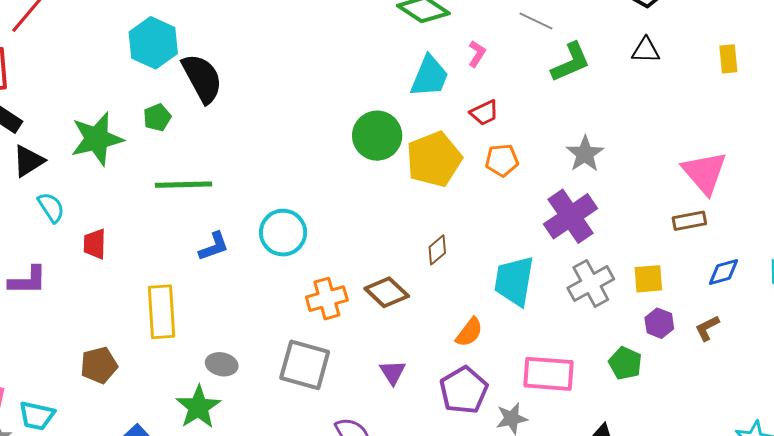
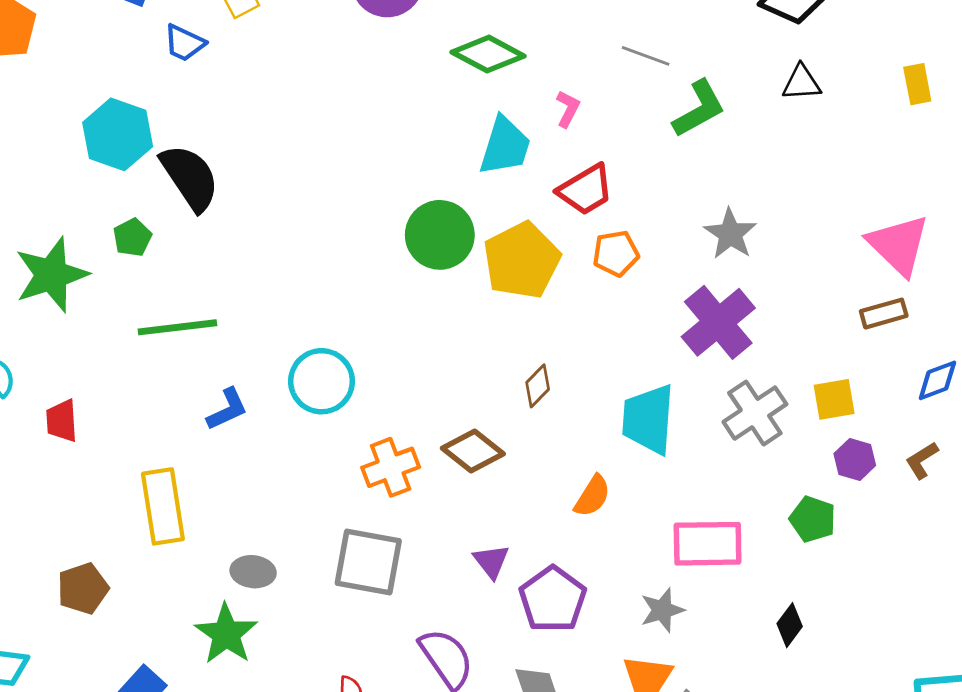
red trapezoid: (484, 113) -> (586, 190), size x1.4
purple pentagon: (464, 390) -> (553, 599), moved

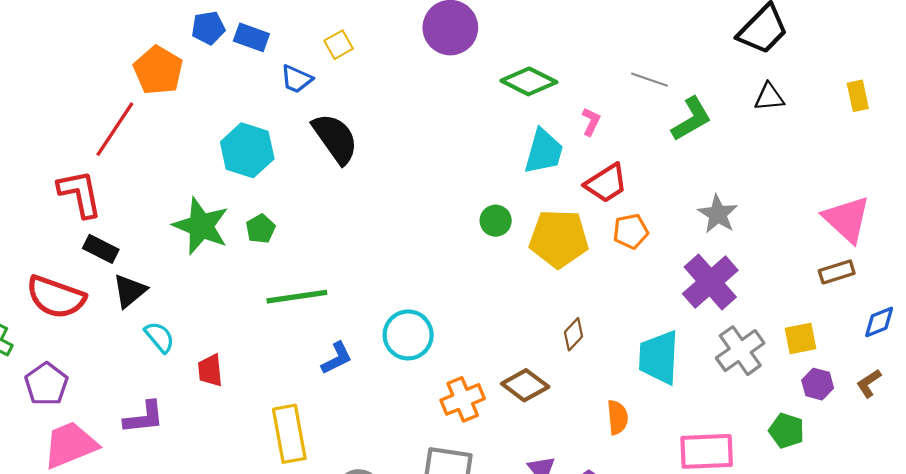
black semicircle: (190, 177) -> (335, 138), moved
green circle: (440, 235) -> (496, 221), size x0.6
yellow pentagon: (522, 260) -> (559, 239), turned 30
green star: (51, 275) -> (201, 226), moved, turned -30
orange semicircle: (592, 496) -> (618, 417), turned -36

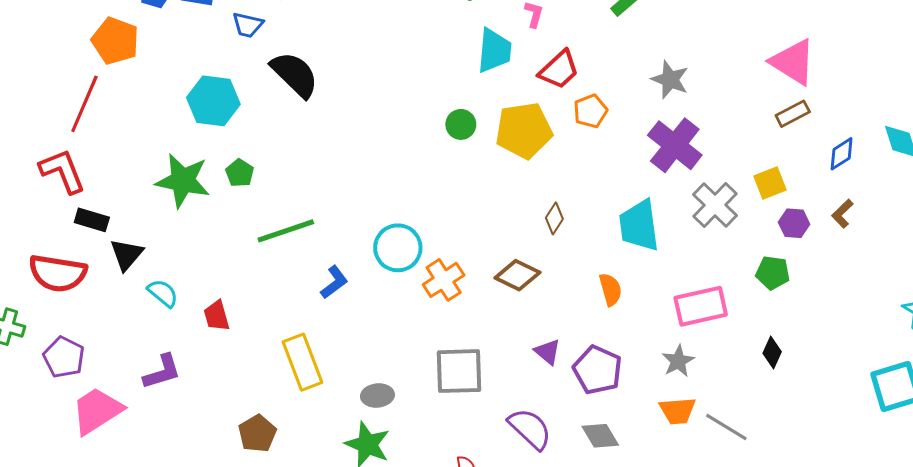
orange cross: (463, 399) -> (444, 280), moved

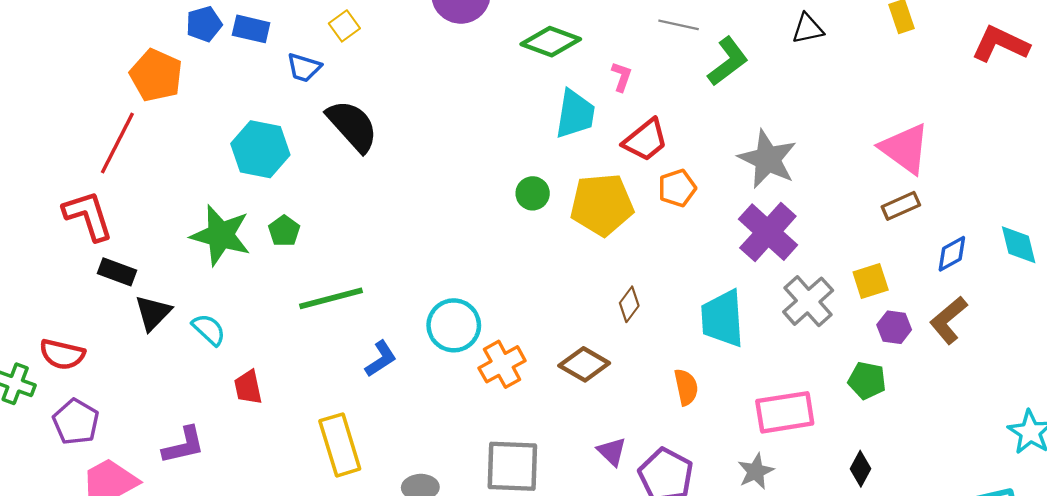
gray star: (670, 80) -> (768, 159), size x1.4
brown L-shape: (842, 214) -> (948, 320), size x1.5
red semicircle: (58, 273) -> (62, 354), moved, size x0.7
cyan semicircle: (163, 293) -> (209, 330), moved

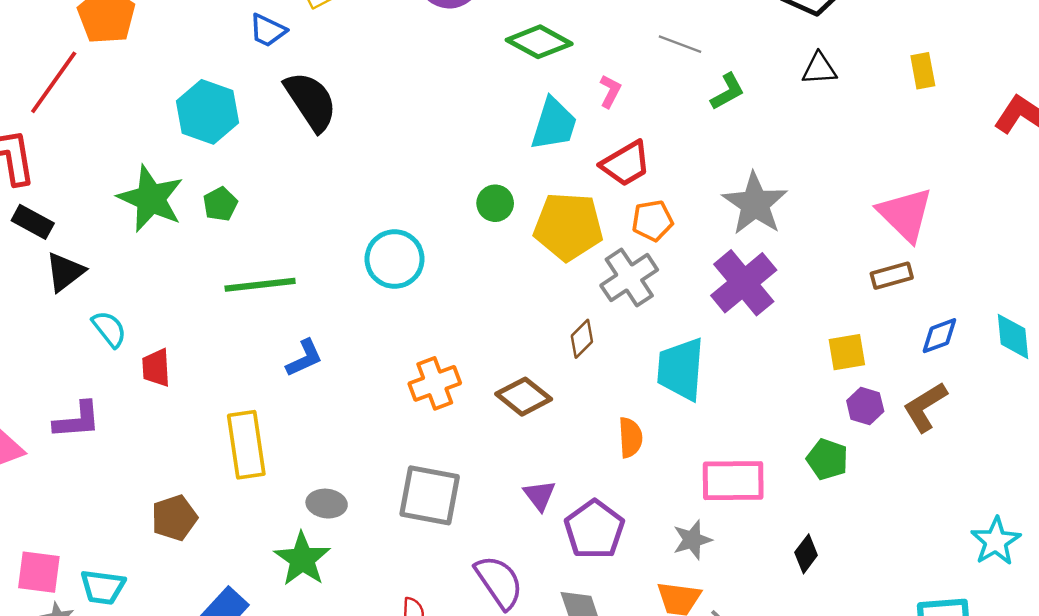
green L-shape: (728, 61) -> (728, 92), size x0.7
gray cross: (808, 301) -> (629, 278), moved
cyan circle: (454, 325) -> (395, 259), moved
cyan semicircle: (209, 330) -> (109, 329), moved

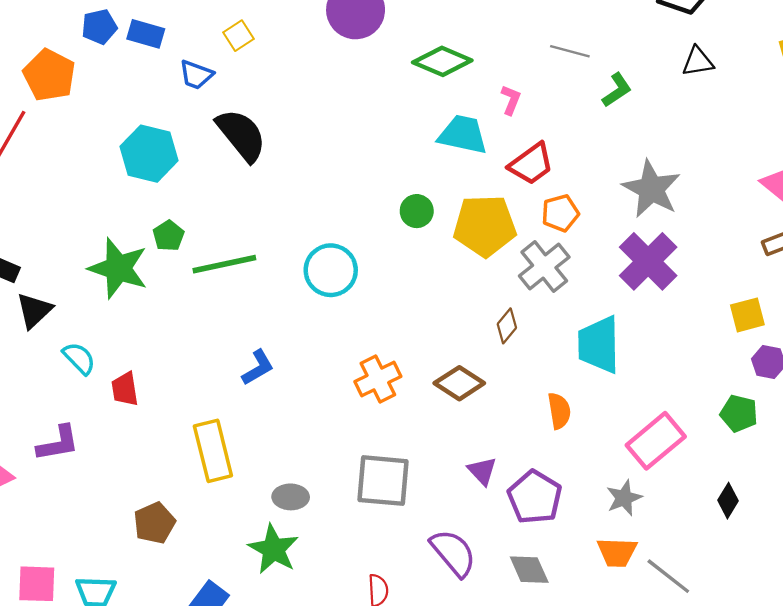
cyan trapezoid: (554, 124) -> (463, 135), turned -90
green star: (151, 199) -> (118, 268), moved
green line: (260, 285) -> (224, 264), moved
pink rectangle: (733, 481) -> (656, 441), turned -34

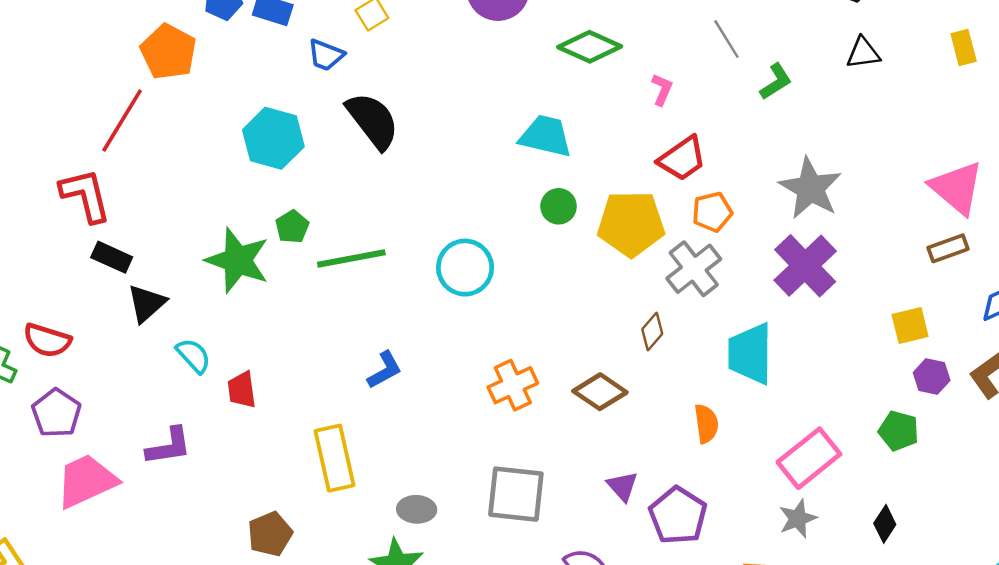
gray line: (570, 51) -> (726, 39), turned 42
cyan trapezoid: (463, 135) -> (546, 136), moved
gray star: (624, 498) -> (798, 519), moved

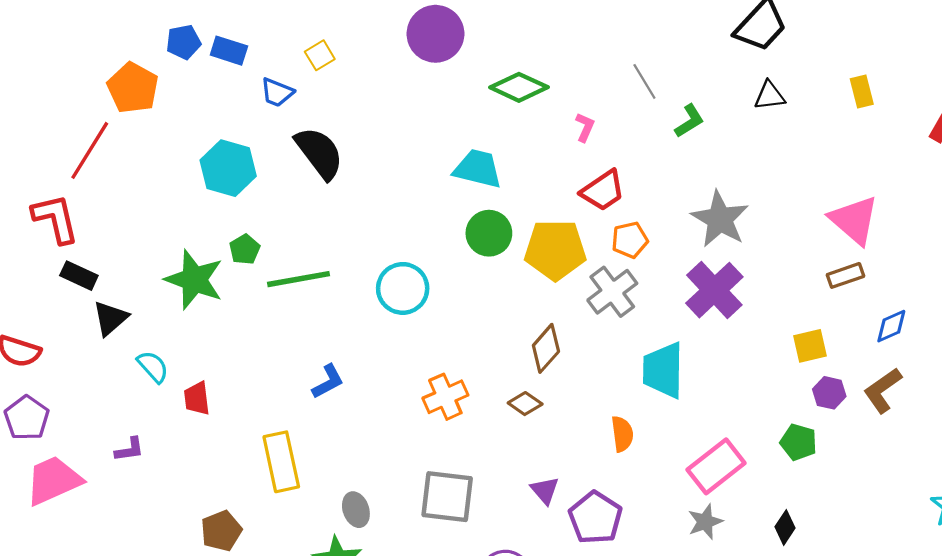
green circle: (559, 206) -> (489, 233), size x1.4
brown diamond: (652, 331) -> (546, 348), moved, size x1.4
brown diamond: (600, 392) -> (525, 404), size x0.7
purple L-shape: (169, 446) -> (129, 449), size x0.7
gray ellipse: (417, 509) -> (356, 510), turned 68

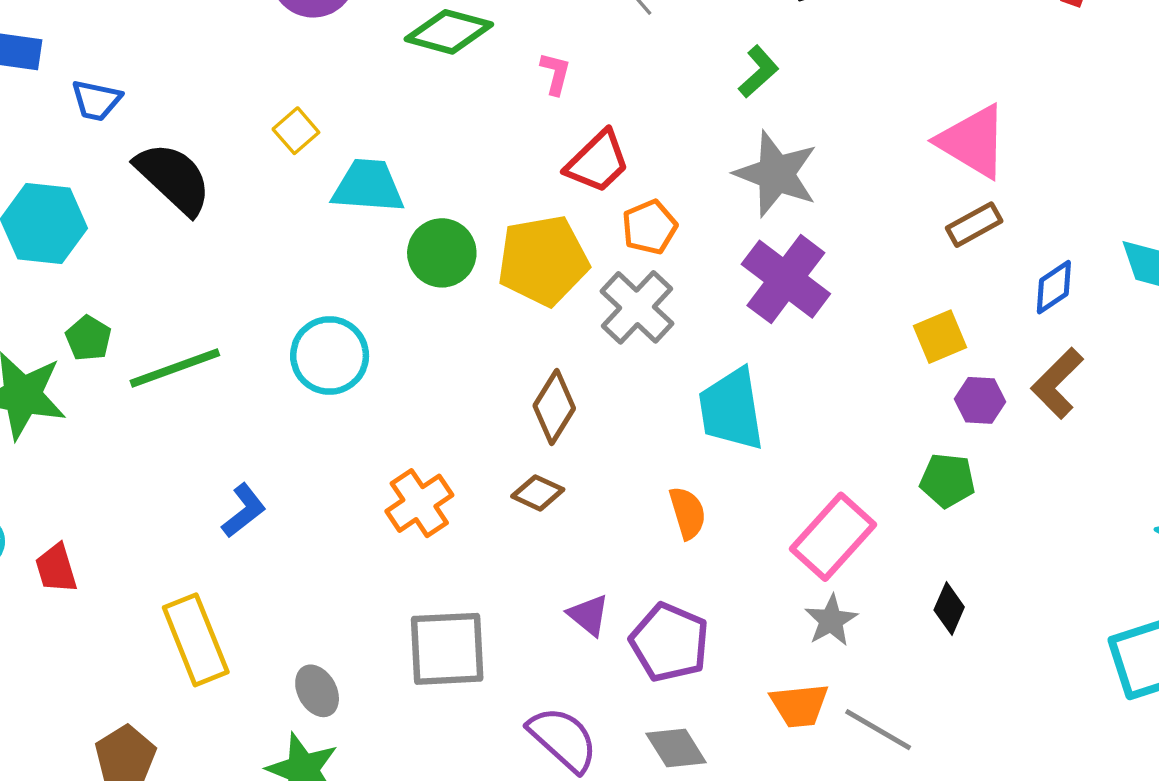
yellow square: (320, 55) -> (296, 131), moved
green L-shape: (689, 121) -> (758, 72), moved
cyan trapezoid: (478, 169) -> (368, 186), moved

